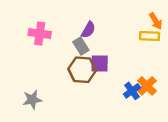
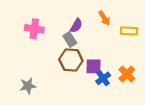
orange arrow: (156, 21) -> (104, 18), moved
purple square: (100, 63) -> (93, 66), moved
blue cross: (132, 91) -> (103, 78), moved

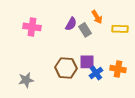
gray rectangle: (70, 40) -> (85, 30), moved
brown hexagon: (71, 60) -> (66, 68), moved
orange cross: (127, 74) -> (118, 69), turned -35

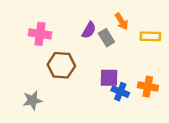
brown hexagon: (66, 68) -> (61, 65), moved
blue cross: (96, 73) -> (120, 92), turned -32

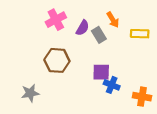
pink cross: (40, 34) -> (56, 20), moved, turned -36
orange cross: (148, 87) -> (142, 97), moved

